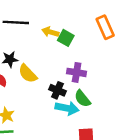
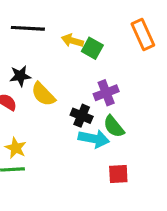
purple cross: (77, 72) -> (106, 93), turned -30

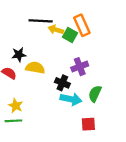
black line: (28, 28) -> (41, 21), moved
orange rectangle: (143, 34) -> (82, 25), moved
yellow semicircle: (43, 94) -> (35, 68), turned 144
green semicircle: (114, 126) -> (95, 94), moved, turned 63

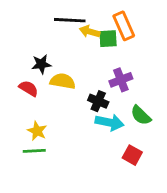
green square: (70, 35) -> (108, 39), turned -32
green semicircle: (95, 94) -> (141, 115), turned -70
red square: (88, 124) -> (132, 155), turned 32

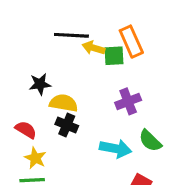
red semicircle: (29, 88) -> (26, 130), moved
black cross: (98, 101) -> (67, 125), moved

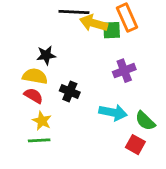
yellow arrow: (93, 48) -> (94, 23), size x1.4
yellow semicircle: (64, 103) -> (35, 76), moved
green semicircle: (150, 141) -> (145, 121), moved

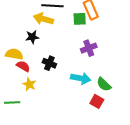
yellow arrow: (94, 23) -> (43, 19), moved
yellow semicircle: (35, 76) -> (14, 54), moved
green line: (39, 140) -> (12, 102), moved

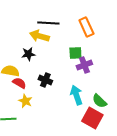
green square: (80, 19) -> (75, 53), moved
cyan arrow: (81, 78) -> (76, 95), turned -120
red square: (97, 101) -> (92, 118), size x1.5

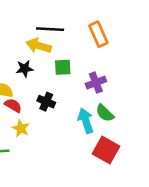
green square: (75, 53) -> (63, 67), moved
green semicircle: (99, 101) -> (105, 113), moved

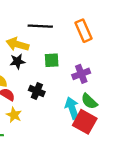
yellow arrow: (39, 46) -> (17, 44), moved
red square: (106, 150) -> (85, 122), moved

